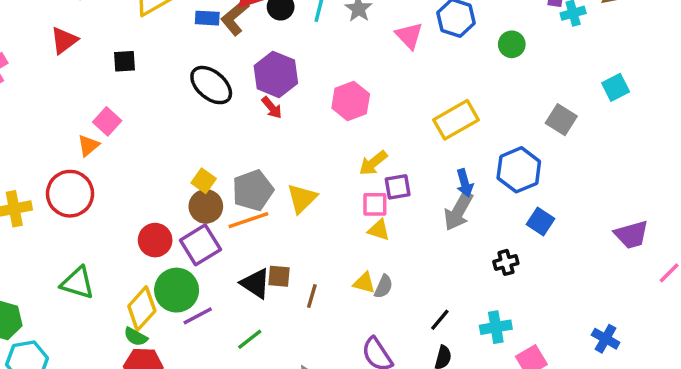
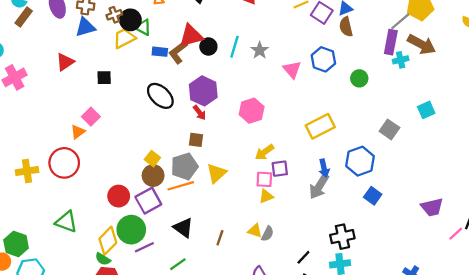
yellow triangle: (379, 230) -> (266, 196), turned -42
black cross: (506, 262) -> (342, 237), moved, size x1.5
brown square: (279, 276) -> (196, 140), moved

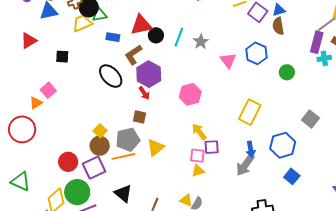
green triangle: (143, 27) -> (100, 15), turned -42
brown L-shape: (178, 52) -> (133, 55), moved
yellow rectangle: (320, 126) -> (250, 112), turned -40
yellow arrow: (264, 152) -> (199, 132), turned 84

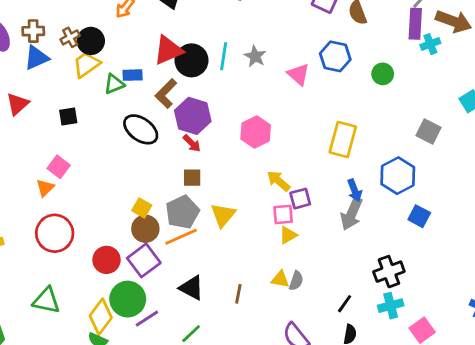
green triangle: (100, 15) -> (114, 84), moved
black circle: (156, 35) -> (191, 60), size x1.5
red circle: (22, 129) -> (55, 233), moved

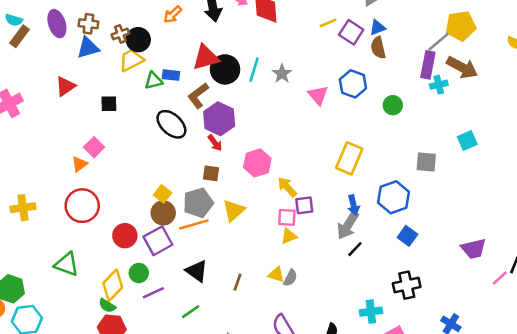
pink hexagon: (256, 132) -> (257, 163), moved
gray square: (429, 132) -> (426, 162), turned -30
black cross: (389, 272) -> (407, 285), moved
green circle: (128, 299) -> (139, 273), size x0.6
black line: (345, 304) -> (355, 249), moved

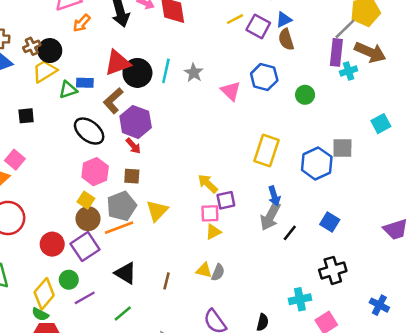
pink hexagon: (257, 163) -> (95, 172), moved
blue hexagon: (393, 197) -> (317, 163), moved
black line: (355, 249) -> (290, 233), moved

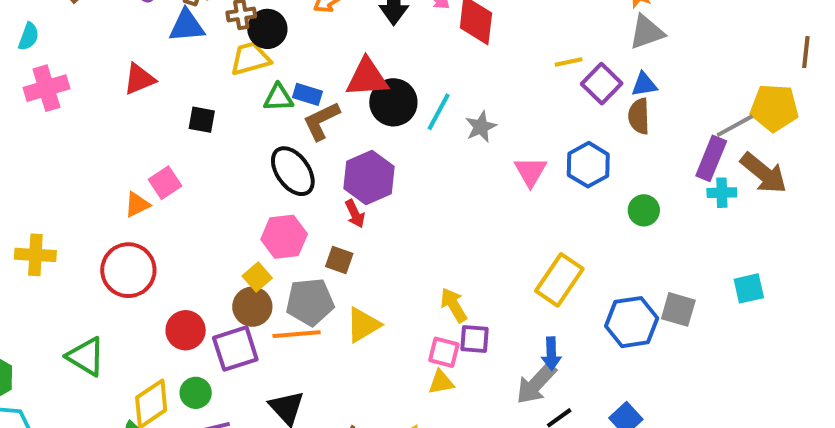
brown L-shape: (113, 101) -> (321, 121), moved

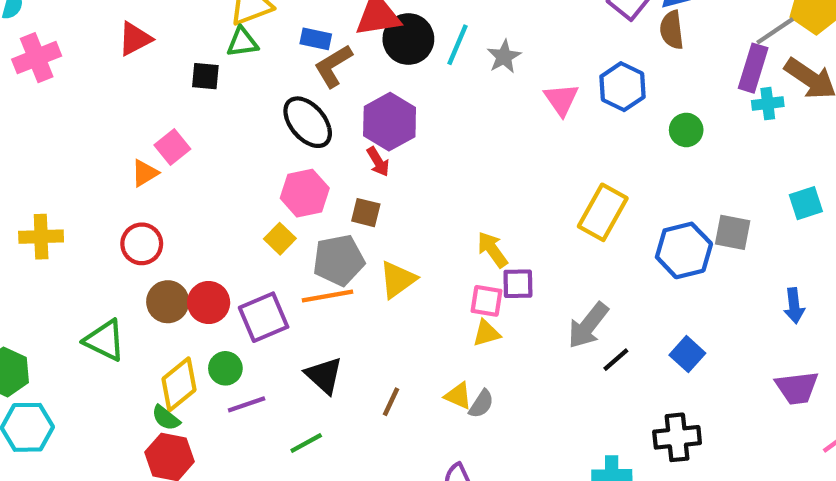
green triangle: (278, 98) -> (242, 42), moved
red circle: (128, 270) -> (142, 244), size x0.7
brown circle: (252, 307) -> (168, 302), moved
blue arrow: (551, 354) -> (794, 306), moved

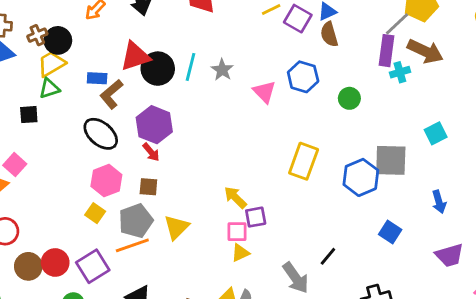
gray square: (733, 232) -> (391, 160), size x1.4
gray arrow: (588, 325) -> (296, 278), moved, turned -64
blue square: (687, 354) -> (390, 232), moved

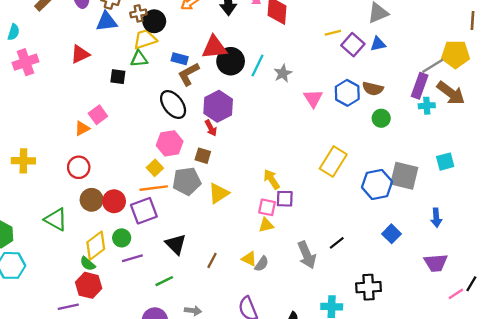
brown semicircle: (329, 34) -> (373, 89), moved, turned -72
orange line: (132, 245) -> (154, 188), moved

